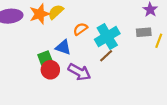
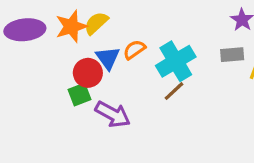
blue triangle: (63, 47) -> (108, 58), moved, turned 35
red circle: (50, 70) -> (88, 73), moved
purple arrow: (79, 72) -> (113, 114), moved

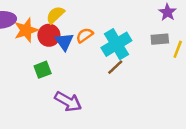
orange star: (71, 26) -> (26, 30), moved
red circle: (88, 73) -> (49, 35), moved
purple arrow: (113, 114) -> (68, 102), moved

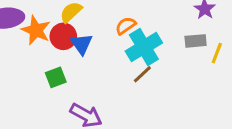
orange star: (26, 30) -> (36, 30), turned -30
orange semicircle: (85, 35) -> (126, 26), moved

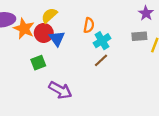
orange semicircle: (126, 26) -> (89, 25), turned 136
cyan cross: (144, 47) -> (102, 41), size x0.7

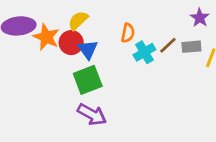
brown line: (101, 60) -> (168, 45), moved
green square: (38, 63) -> (88, 80), moved, size x1.5

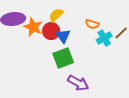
orange semicircle: (128, 33) -> (92, 24), turned 96
purple arrow: (92, 114) -> (78, 83), moved

